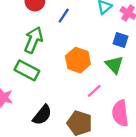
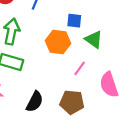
blue square: (121, 40) -> (74, 21), moved

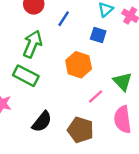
blue square: (74, 21) -> (98, 35), moved
green triangle: (94, 39) -> (123, 82), moved

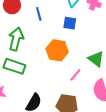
blue line: (64, 19) -> (39, 14), turned -40

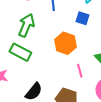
pink line: (75, 75) -> (80, 71), turned -64

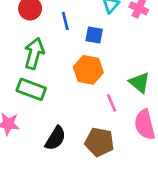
blue square: (82, 18) -> (94, 35), moved

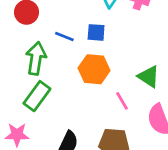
blue line: (65, 21) -> (64, 36), moved, turned -48
green rectangle: (31, 89) -> (37, 96), turned -68

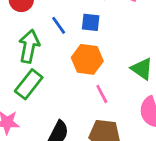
blue line: (64, 36) -> (59, 25), turned 30
pink line: (122, 101) -> (102, 94), moved

